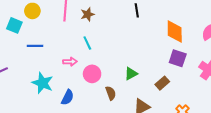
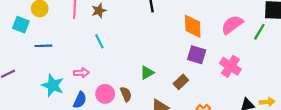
pink arrow: (70, 62) -> (81, 73), moved
pink circle: (92, 74) -> (105, 94), moved

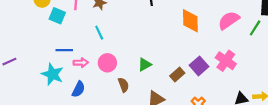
cyan square: (21, 25) -> (57, 16), moved
blue line: (43, 46) -> (64, 50), moved
purple square: (197, 55) -> (199, 66), moved, turned 30
pink circle: (105, 94) -> (107, 63), moved

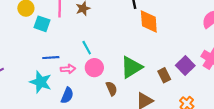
orange diamond: (190, 21) -> (149, 21), moved
cyan line: (99, 33) -> (87, 48), moved
green triangle: (145, 65) -> (131, 67), size x1.6
brown rectangle: (177, 75) -> (164, 75), turned -72

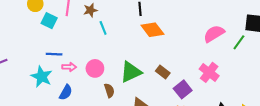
orange diamond: (149, 21) -> (152, 30), turned -40
cyan line: (87, 48) -> (103, 28), moved
purple square: (185, 65) -> (183, 89), moved
brown rectangle: (164, 75) -> (163, 72), moved, turned -32

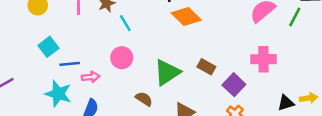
cyan square: (49, 21) -> (48, 47), moved, turned 35
pink circle: (95, 68) -> (122, 58), moved
pink cross: (209, 72) -> (263, 59), turned -30
brown semicircle: (109, 91) -> (144, 99), turned -32

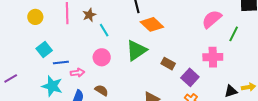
green line: (295, 17) -> (234, 34), moved
green triangle: (167, 72) -> (136, 50), moved
brown semicircle: (144, 99) -> (102, 90), moved

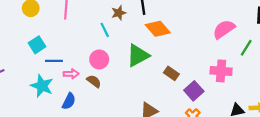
brown star: (89, 15) -> (119, 13), moved
brown semicircle: (102, 90) -> (94, 81), moved

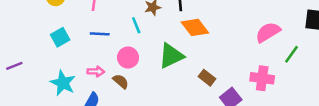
blue line: (54, 61) -> (100, 34), moved

